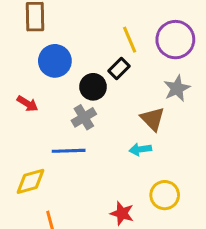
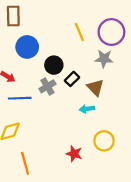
black rectangle: (119, 69) -> (72, 79), moved
gray star: (177, 88) -> (104, 59), moved, turned 30
blue line: (69, 151) -> (20, 98), moved

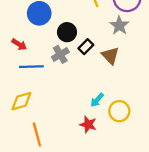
gray star: (104, 59) -> (119, 26), turned 30
cyan arrow: (87, 109) -> (97, 100), moved, turned -40

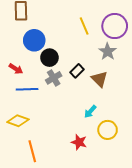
black circle: (67, 32) -> (49, 58), moved
cyan arrow: (97, 100) -> (90, 112), moved
yellow diamond: (21, 101) -> (18, 121), turned 35

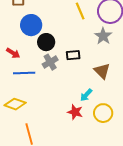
black rectangle: (77, 71) -> (73, 55), turned 40
brown triangle: (99, 79) -> (102, 71), moved
red star: (79, 142) -> (75, 112), moved

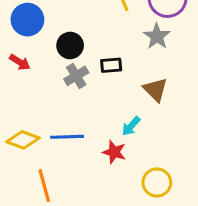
blue circle: (31, 25) -> (27, 20), moved
blue line: (24, 73) -> (67, 137), moved
yellow circle: (103, 113) -> (157, 182), moved

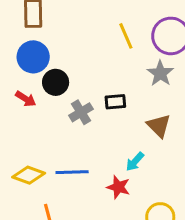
black circle: (70, 45) -> (56, 82), moved

